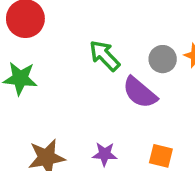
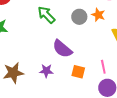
purple semicircle: (140, 93) -> (62, 49), moved

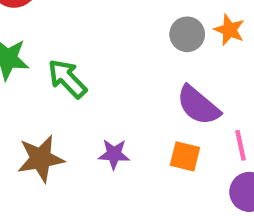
green arrow: (46, 15) -> (67, 79), moved
purple semicircle: (62, 49) -> (198, 105), moved

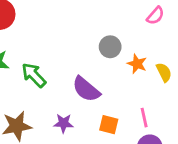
orange star: (229, 30) -> (137, 64), moved
purple semicircle: (198, 105) -> (86, 89), moved

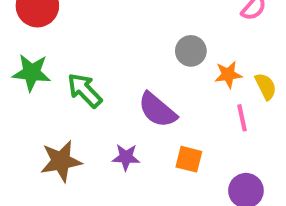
orange star: (137, 64) -> (228, 75), turned -30
pink line: (144, 118) -> (242, 118), moved

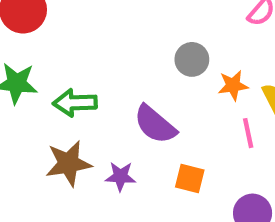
green arrow: (85, 90) -> (75, 103), turned -48
brown star: (61, 161) -> (68, 163), moved

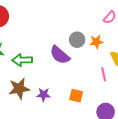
orange star: (233, 85) -> (96, 42), moved
purple semicircle: (155, 124) -> (60, 55), moved

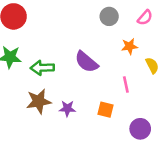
gray circle: (77, 40) -> (109, 16), moved
pink line: (104, 74) -> (126, 85), moved

